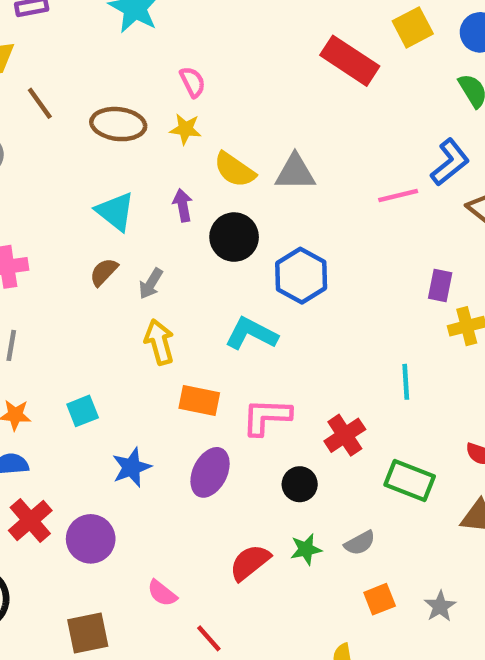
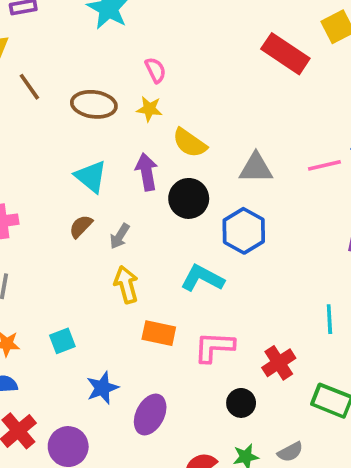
gray triangle: (295, 172) -> (256, 168), moved
purple arrow: (183, 205) -> (147, 172), size x1.4
purple ellipse: (210, 472) -> (150, 415), moved

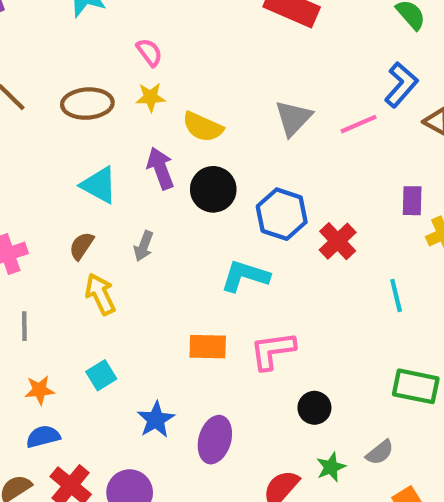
gray triangle: (256, 168) -> (293, 118), moved, turned -36
brown semicircle: (81, 226) -> (81, 246), moved
yellow arrow: (126, 285) -> (100, 294), moved
red cross: (279, 363) -> (338, 241), moved

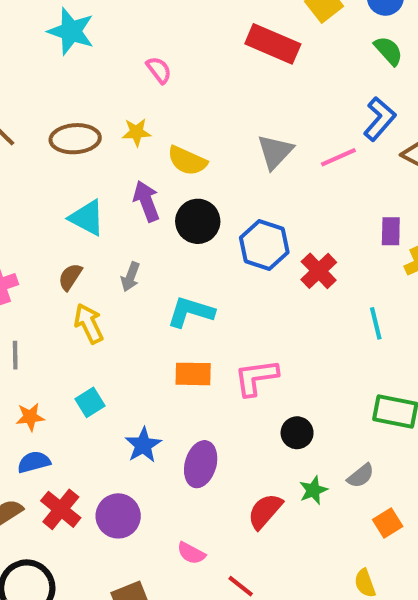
pink semicircle: (149, 52) -> (159, 70), moved
cyan L-shape: (245, 276) -> (191, 312), moved

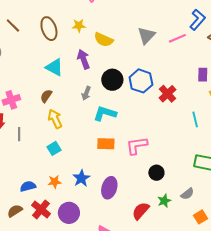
brown ellipse: (75, 139) -> (49, 29), turned 75
black circle: (198, 221) -> (112, 80), moved
gray arrow: (130, 277) -> (86, 93), moved
cyan square: (90, 402) -> (54, 148), moved
orange star: (30, 417) -> (55, 182), moved

